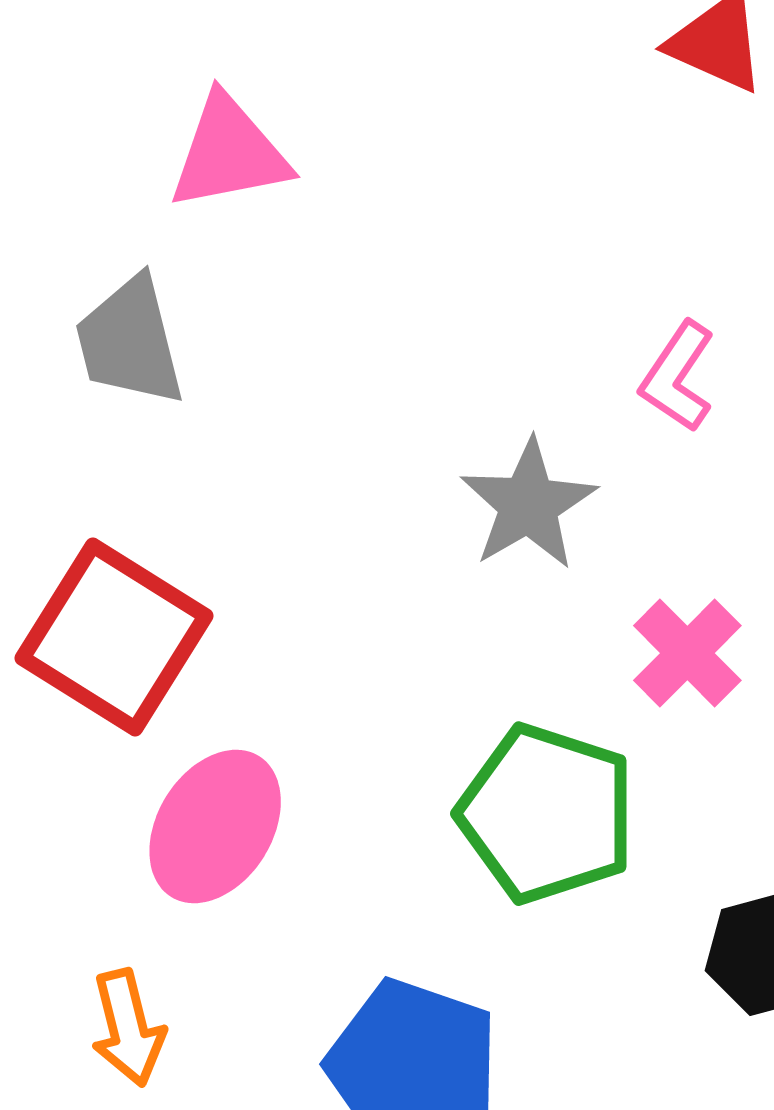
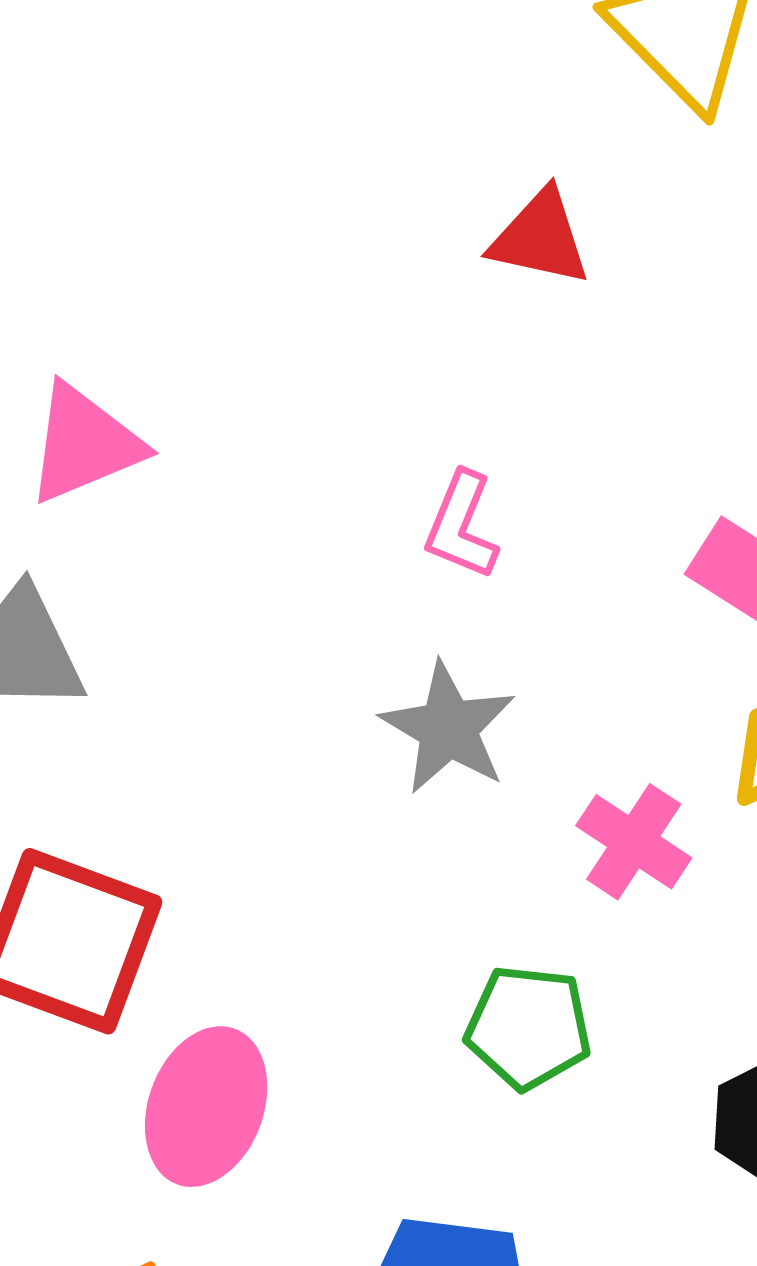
pink L-shape: (678, 377) -> (461, 526), moved
green pentagon: (547, 814) -> (528, 1027), size x0.7

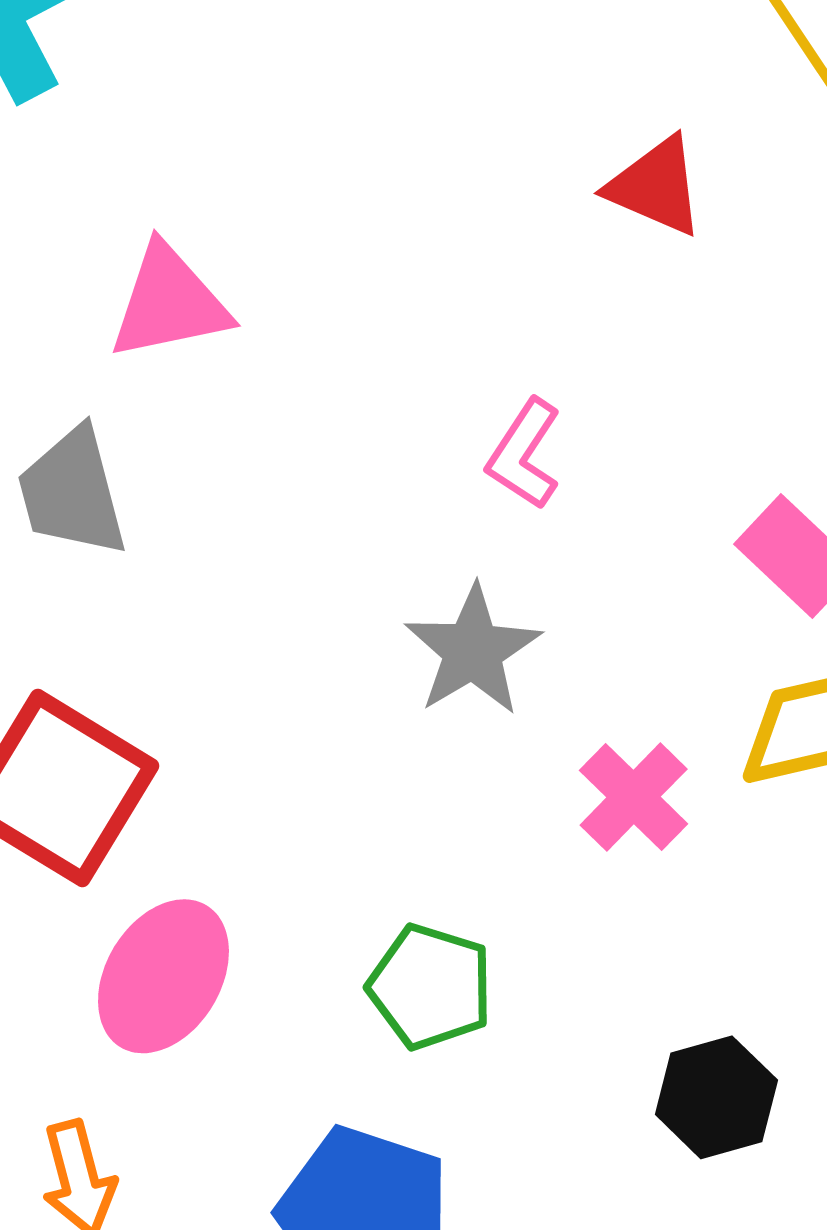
green pentagon: (528, 1027) -> (430, 987), moved

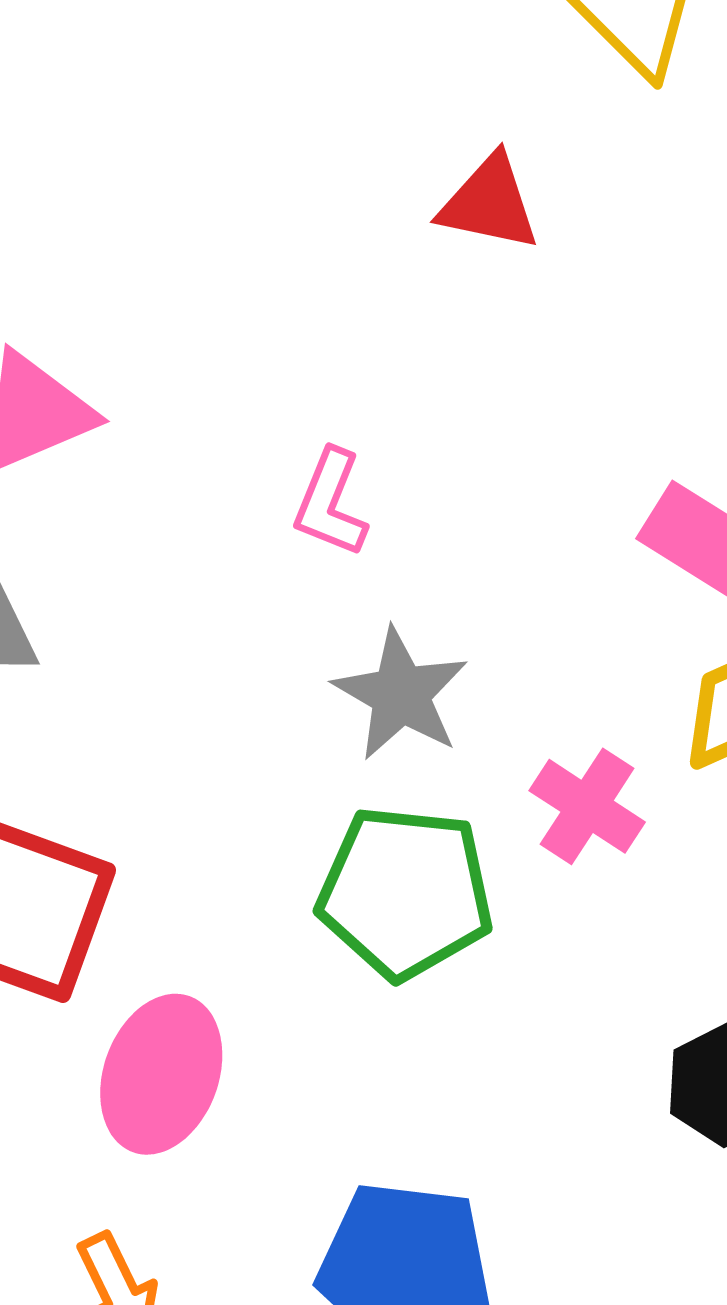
pink L-shape: (524, 454) -> (330, 503), moved
green pentagon: (430, 987) -> (405, 892), moved, size x1.4

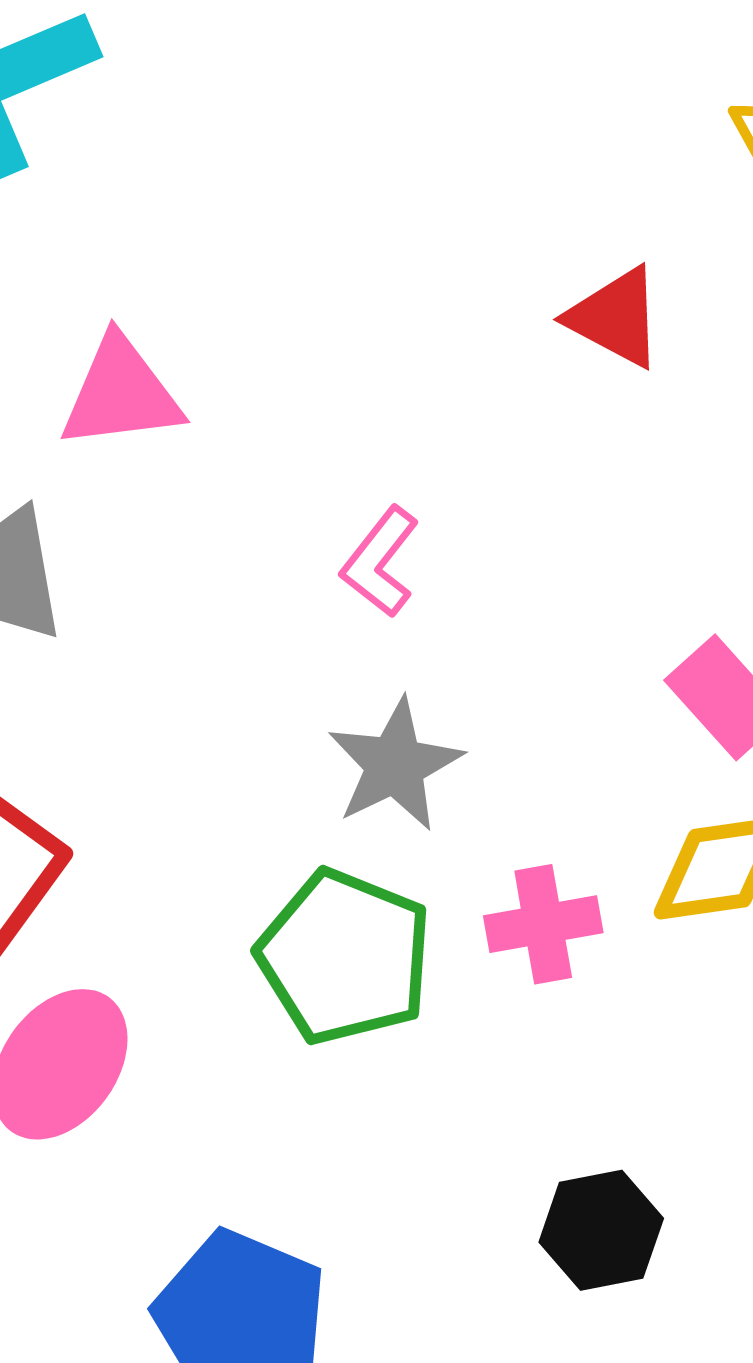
pink cross: (587, 806) -> (543, 924), turned 31

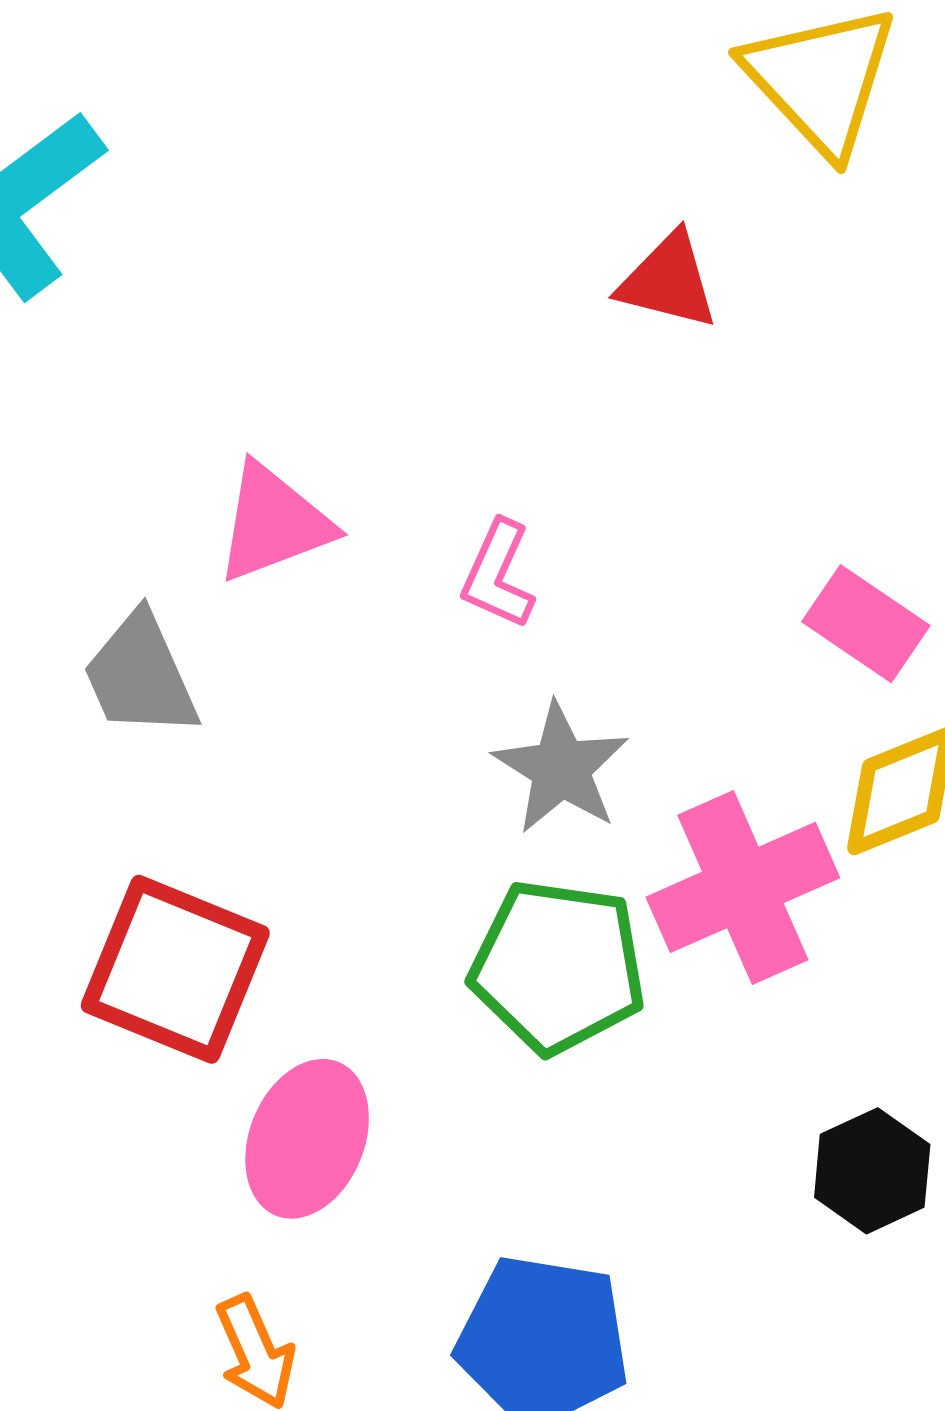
pink triangle: (121, 393) -> (274, 523), moved
pink cross: (543, 924) -> (743, 887), size x1.6

